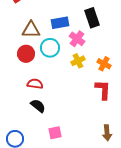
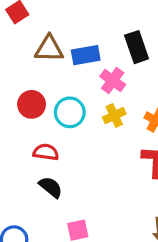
brown triangle: (31, 30) -> (49, 49), moved
cyan circle: (50, 48) -> (70, 112), moved

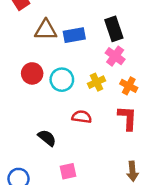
pink cross: (113, 81) -> (115, 56), moved
red semicircle: (46, 152) -> (82, 117), moved

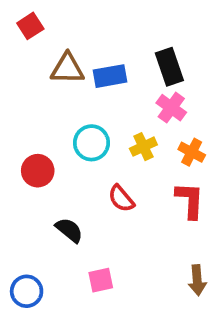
red circle: (32, 73) -> (38, 171), moved
red semicircle: (82, 117) -> (121, 198), turned -138

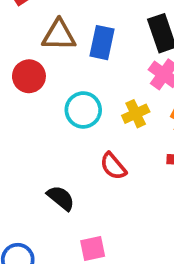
blue rectangle: (110, 76) -> (102, 43), turned -68
red circle: (38, 171) -> (29, 76), moved

